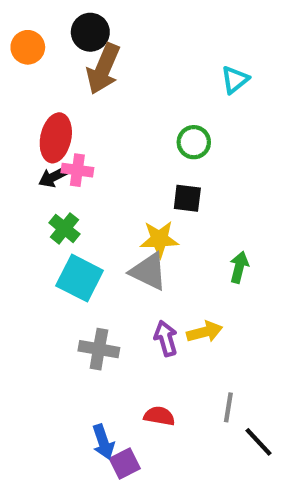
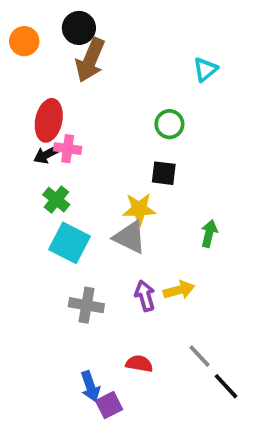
gray line: (228, 407) -> (200, 356), turned -52

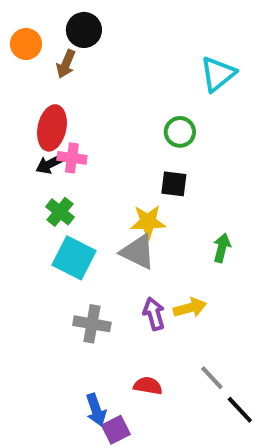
brown arrow: (90, 60) -> (66, 64), moved, size x0.6
cyan triangle: (205, 69) -> (218, 74), size x1.4

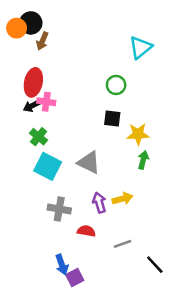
black circle: (84, 30) -> (31, 23), moved
yellow star: (148, 222) -> (138, 134), moved
gray line: (212, 378) -> (123, 244), moved, turned -66
red semicircle: (148, 386) -> (86, 231), moved

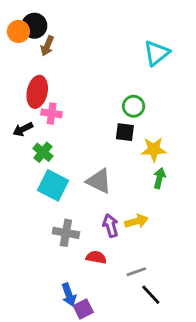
green circle: (116, 85) -> (134, 106), moved
black arrow: (32, 106) -> (23, 129), moved
black line: (155, 265) -> (151, 295), moved

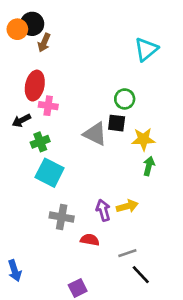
green cross: (43, 152) -> (40, 142), turned 30
gray triangle: (99, 181) -> (95, 134), moved
blue arrow: (69, 295) -> (15, 271), moved

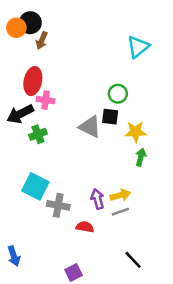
black arrow: (21, 120) -> (20, 114), size x1.5
cyan square: (50, 173) -> (35, 186), moved
gray line: (127, 253) -> (120, 212), moved

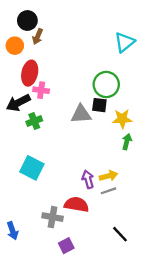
orange circle: (16, 28) -> (15, 46), moved
green circle: (118, 94) -> (106, 84), size x1.5
gray triangle: (90, 127) -> (81, 114), turned -30
gray cross: (58, 205) -> (53, 217), moved
red semicircle: (85, 227) -> (77, 204), size x1.5

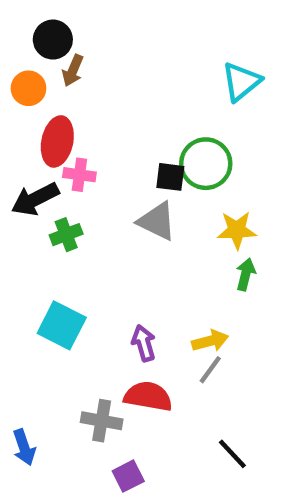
black square: (99, 105) -> (170, 177), moved
gray triangle: (81, 114) -> (157, 221), turned 30
purple arrow: (88, 179) -> (144, 343), moved
gray line: (109, 191) -> (210, 370), turned -35

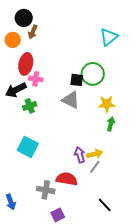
purple arrow: (144, 343) -> (80, 155), moved

